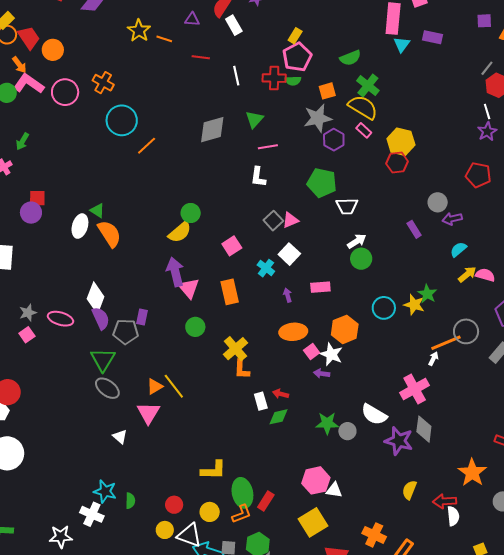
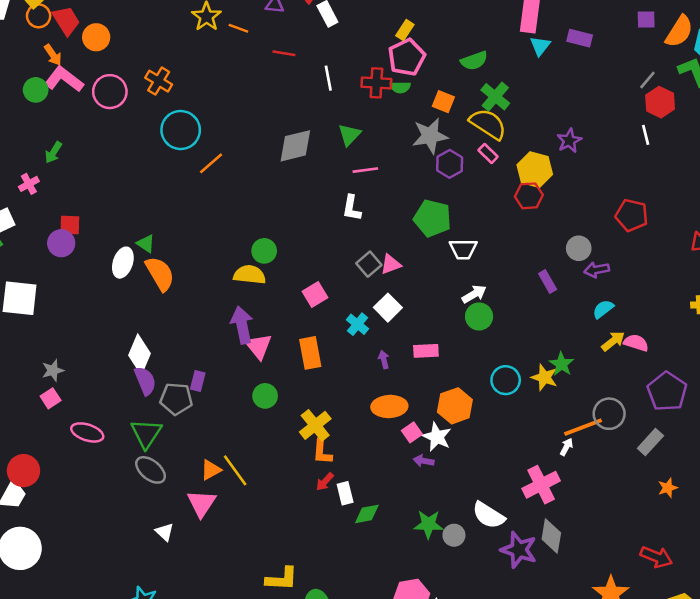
orange square: (327, 91) -> (443, 102), turned 36
purple star: (487, 132) -> (569, 141), moved
yellow semicircle: (180, 232) -> (250, 275), turned -135
pink ellipse: (60, 319) -> (87, 432), moved
red arrow: (281, 394) -> (325, 482), moved, turned -63

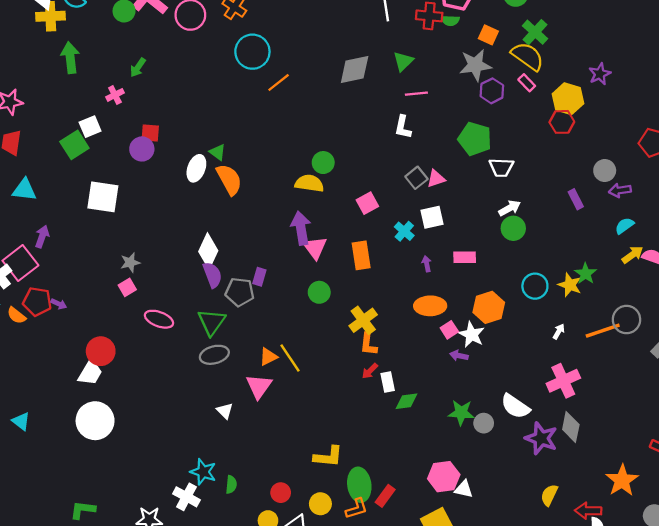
white square: (388, 308) -> (432, 217), turned 30
white arrow: (566, 447) -> (559, 332), moved
gray ellipse: (151, 470) -> (214, 355), turned -56

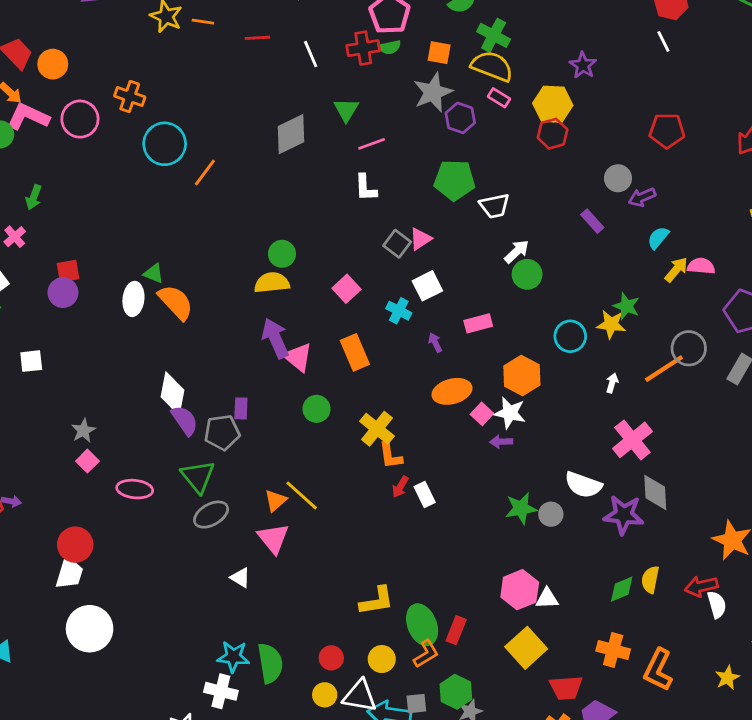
white square: (103, 197) -> (31, 361), size x0.6
green diamond: (406, 401) -> (622, 589), moved
green semicircle: (231, 485) -> (270, 663), size x1.8

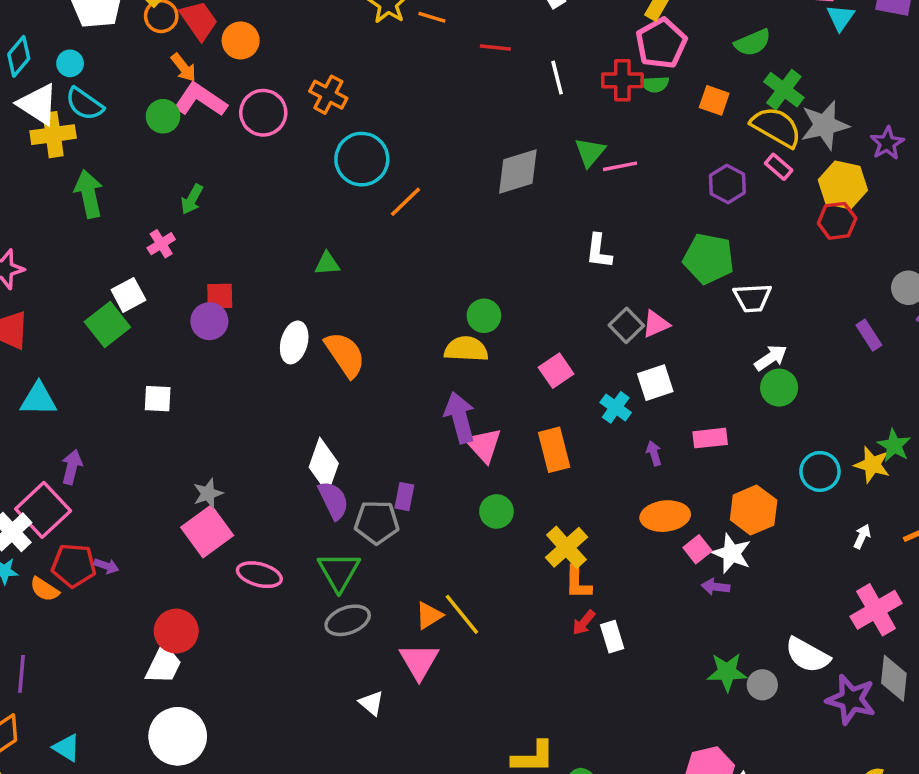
gray star: (433, 92) -> (825, 125), moved
pink line: (372, 144) -> (620, 166), moved
green triangle: (154, 273) -> (327, 264), moved, turned -35
pink square: (87, 461) -> (207, 531), size x1.8

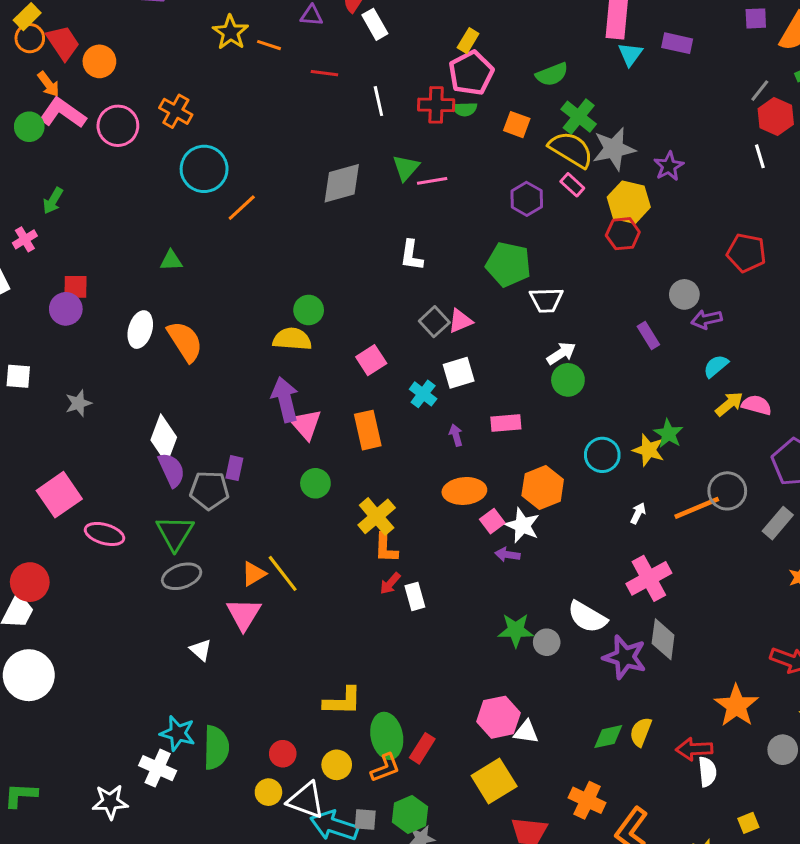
gray star: (208, 494) -> (78, 403), moved

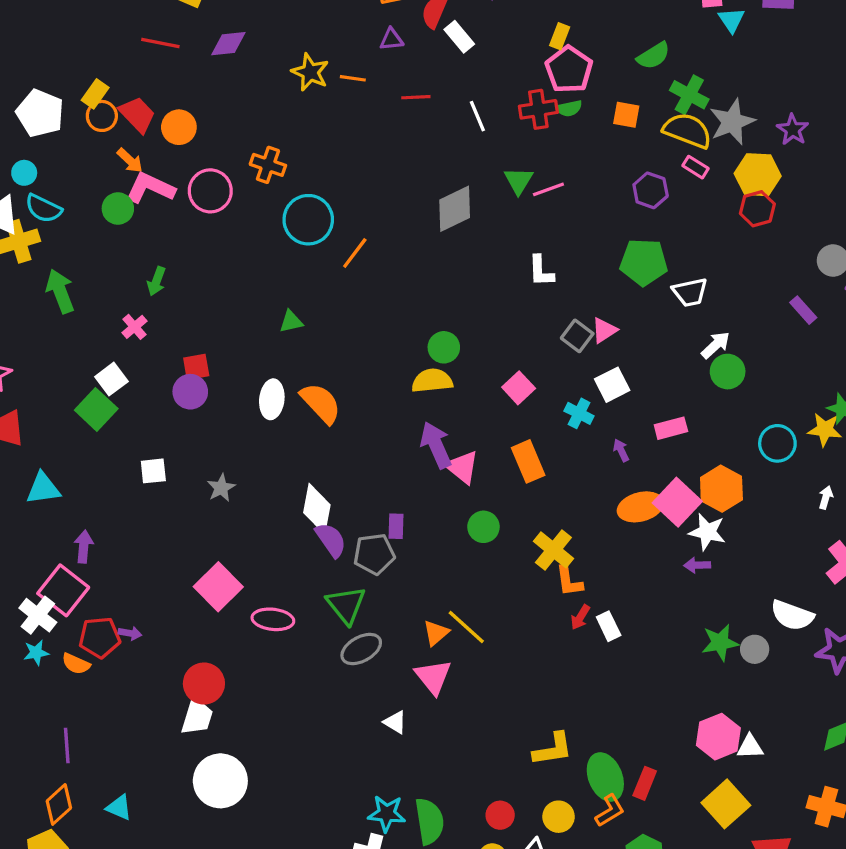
pink square: (492, 521) -> (677, 502), moved, size x1.8

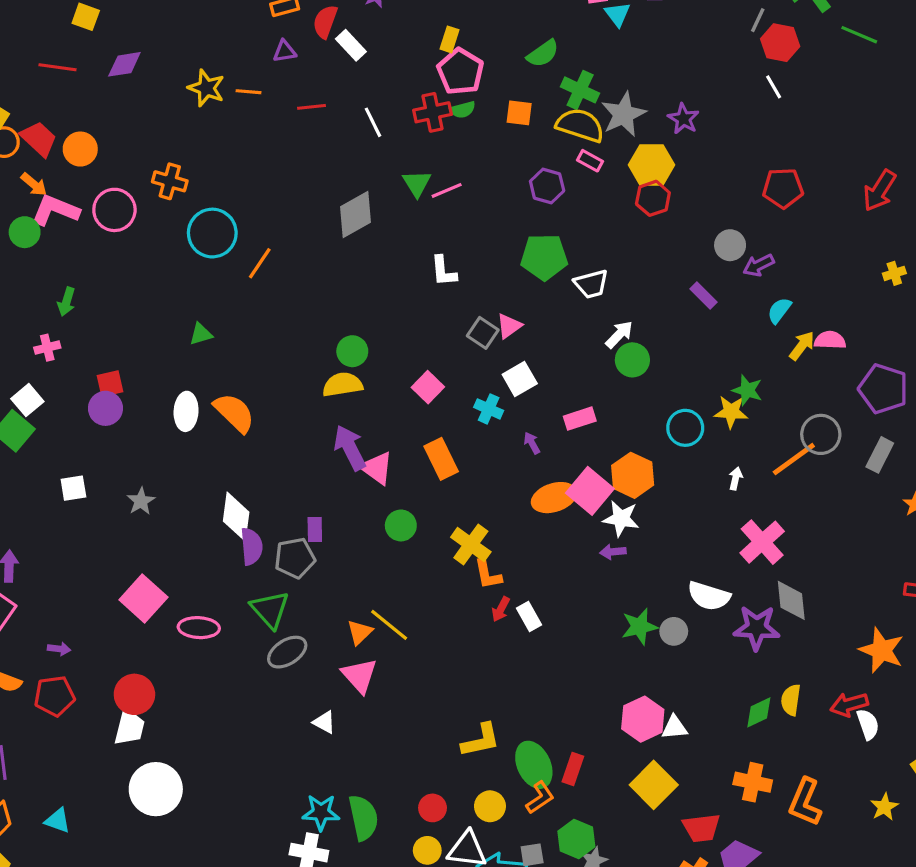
pink cross: (134, 327) -> (47, 348), turned 30
purple semicircle: (331, 540) -> (252, 546), turned 33
red pentagon: (100, 637) -> (55, 696), moved

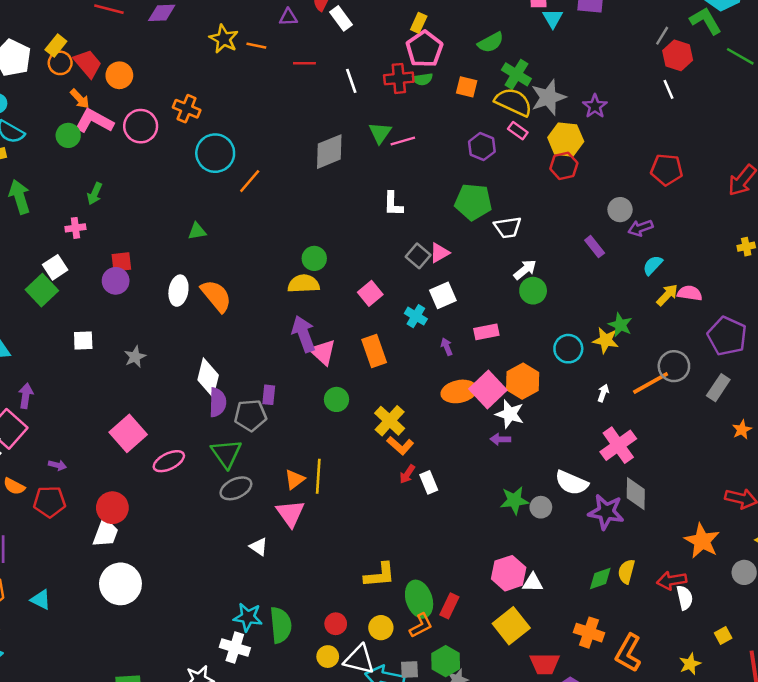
orange L-shape: (488, 574) -> (400, 446), turned -44
yellow line: (389, 625) -> (318, 476), turned 48
pink ellipse: (199, 628) -> (169, 461), turned -36

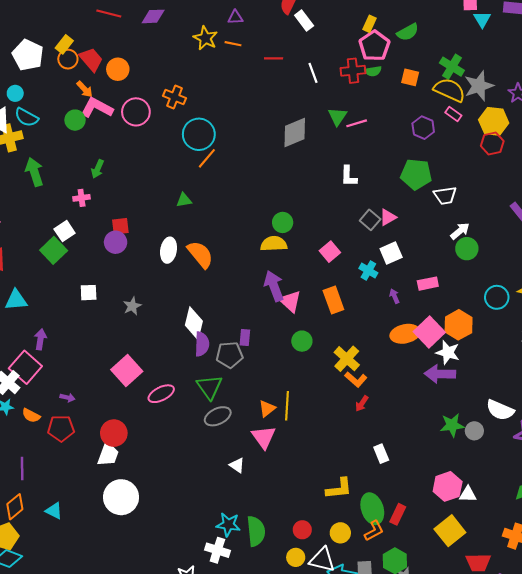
purple triangle: (288, 17) -> (235, 17), moved
green semicircle: (491, 42) -> (408, 32), moved
orange line: (250, 181) -> (207, 158), moved
purple arrow: (500, 439) -> (440, 374), size x1.8
white rectangle: (429, 482) -> (381, 454), moved

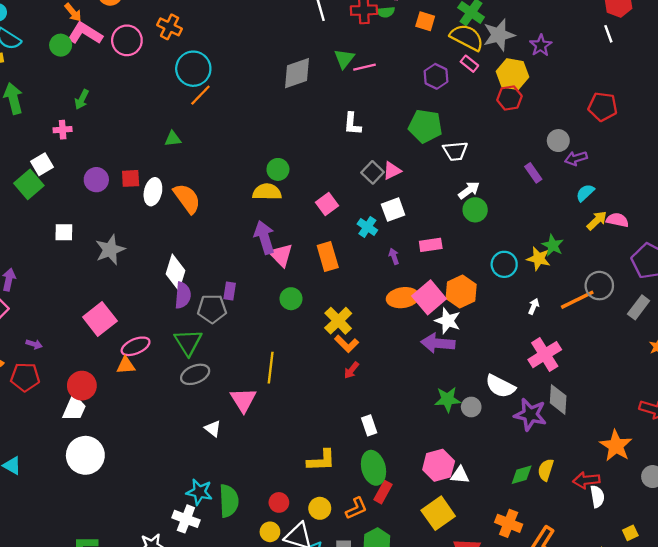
red square: (120, 226) -> (131, 178), moved
gray star: (132, 306) -> (110, 250), size x1.5
orange triangle: (267, 409) -> (126, 365), moved, turned 30
green ellipse: (372, 509) -> (373, 468), moved

